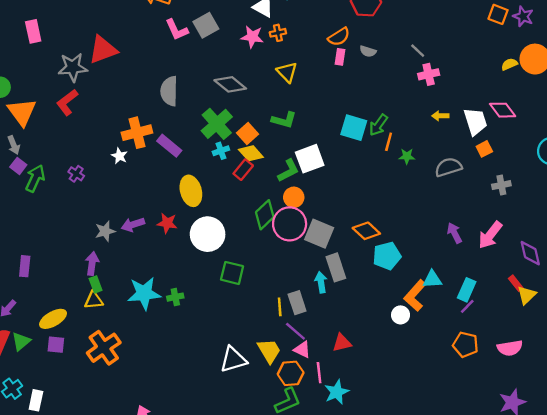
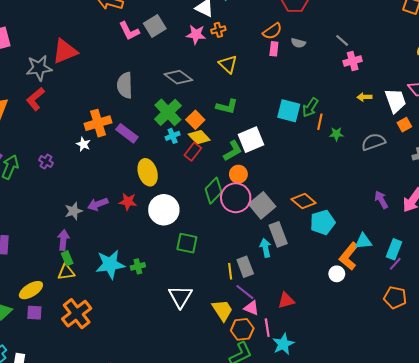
gray square: (319, 234) -> (262, 205), turned 30
white triangle: (233, 360) -> (180, 297), moved, turned -40

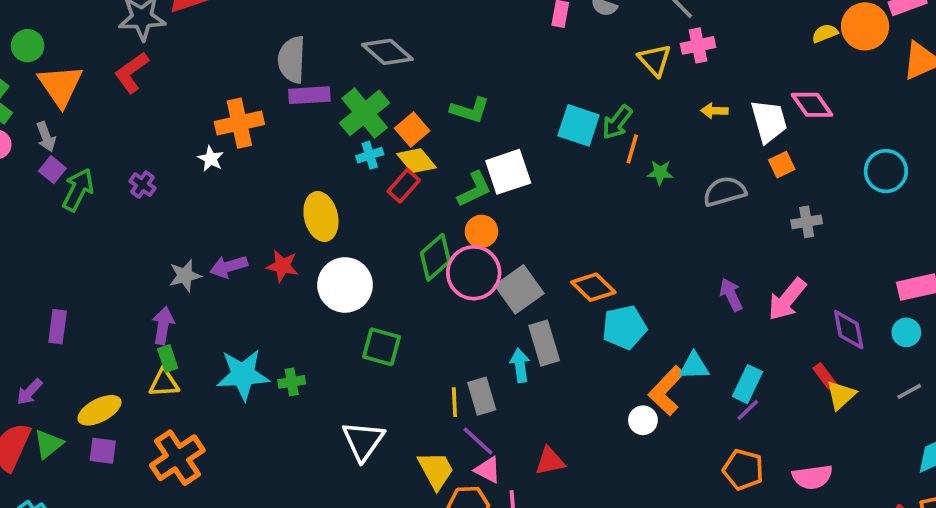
yellow triangle: (228, 64) -> (655, 60), moved
purple rectangle: (127, 133) -> (309, 95), moved, turned -45

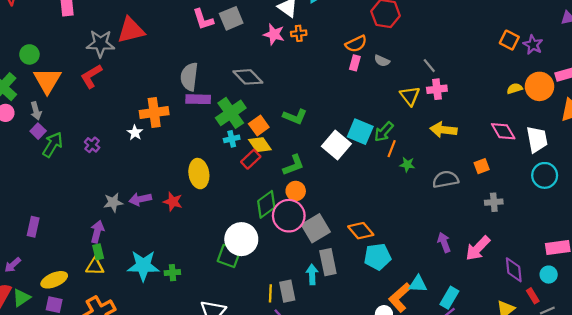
yellow arrow: (714, 111) -> (443, 130), size x1.6
white trapezoid: (769, 121) -> (537, 139), moved
white square: (508, 172) -> (336, 145), moved, turned -36
white circle: (345, 285) -> (241, 239), moved
red rectangle: (825, 376) -> (533, 296), moved

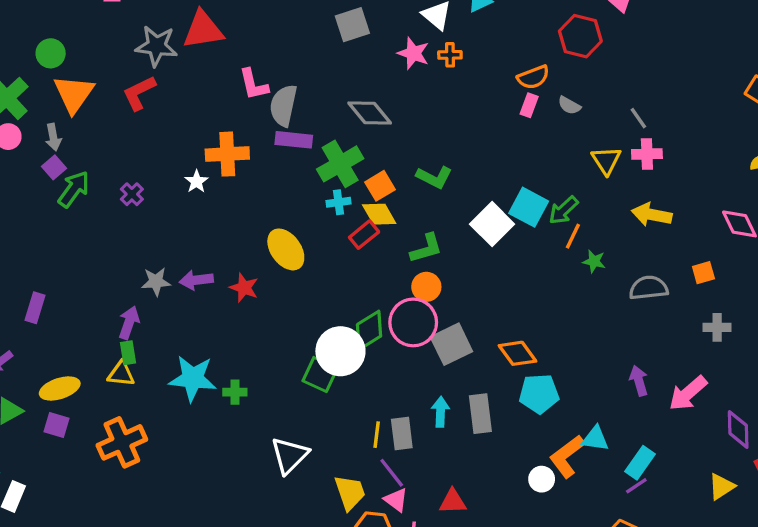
pink L-shape: (203, 19) -> (253, 84), moved
yellow ellipse: (199, 174) -> (286, 249), turned -32
green diamond: (266, 204) -> (369, 330), moved
gray rectangle: (328, 262) -> (480, 414), moved

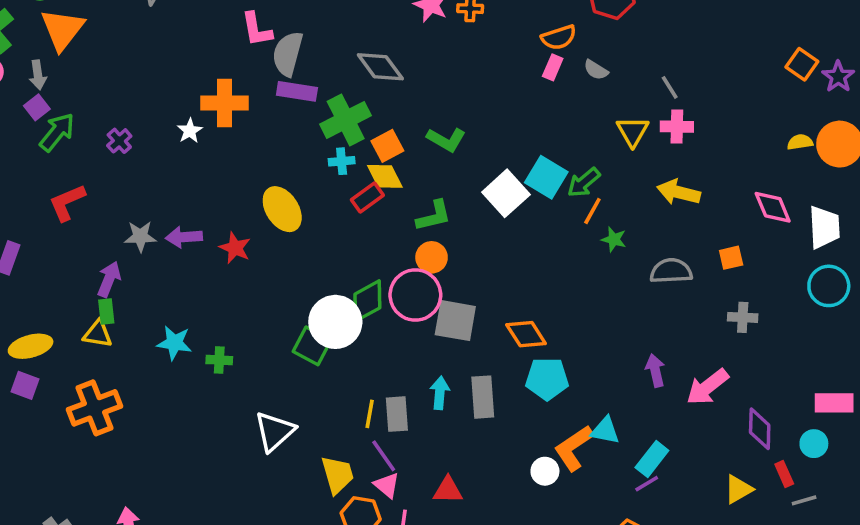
red L-shape: (139, 93) -> (67, 202), moved
gray square: (451, 344) -> (455, 321), turned 33
cyan star: (193, 378) -> (174, 343), size x0.7

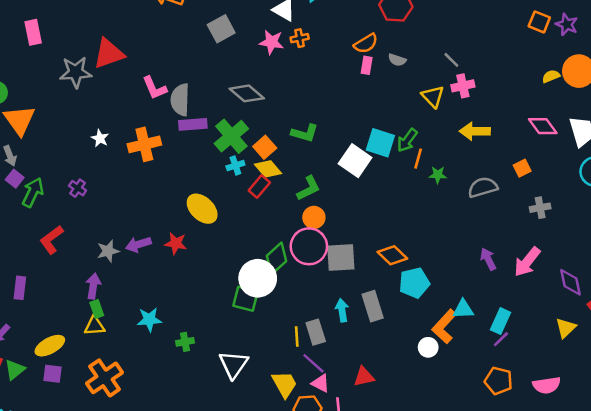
white star: (190, 131) -> (100, 138), moved
green cross: (219, 360) -> (185, 342), moved

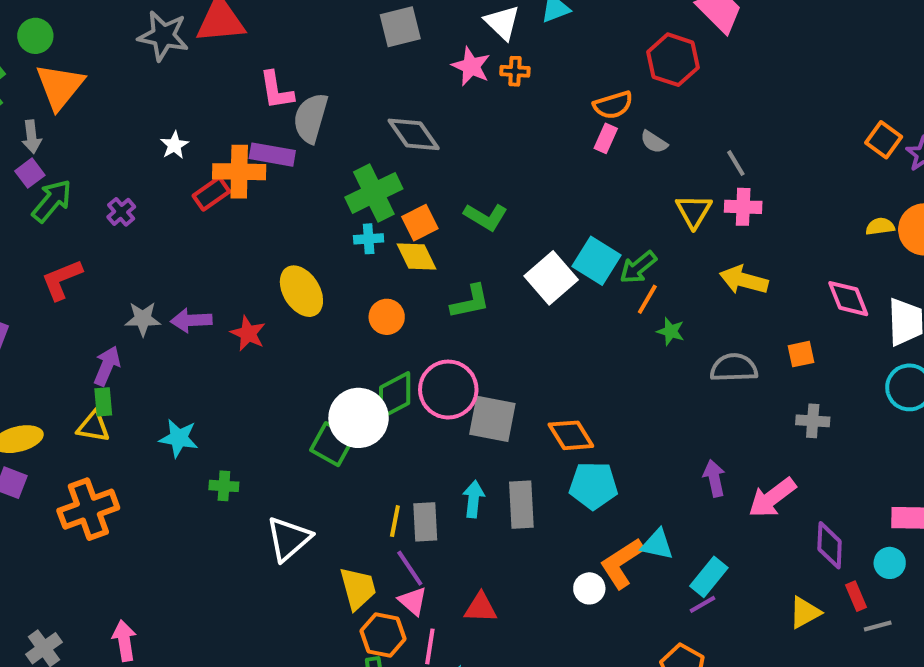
purple rectangle: (193, 124) -> (272, 155), moved
red rectangle: (259, 186) -> (211, 194), moved
orange circle: (314, 217) -> (387, 317), moved

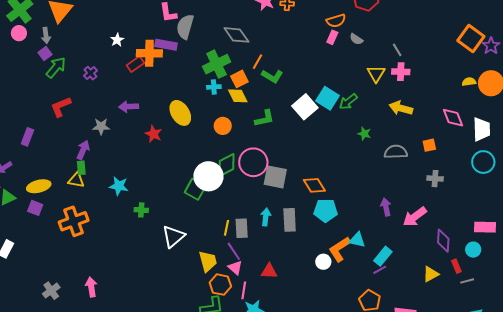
orange square: (884, 140) -> (471, 38), size x1.5
orange line: (647, 299) -> (257, 62), moved
purple arrow: (191, 320) -> (129, 107), moved

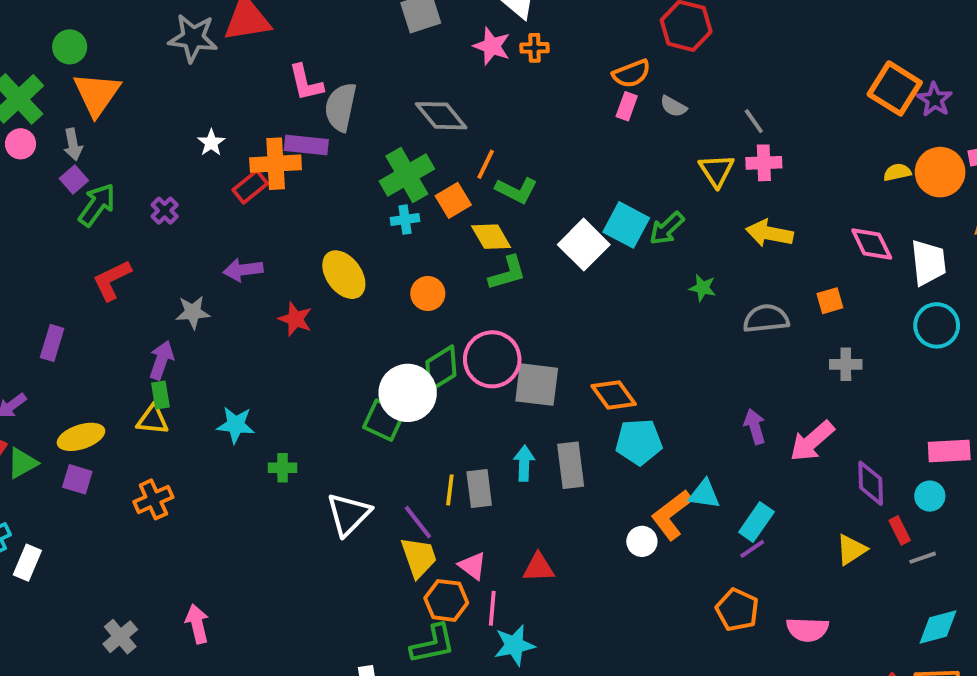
yellow diamond: (238, 96) -> (491, 237), moved
orange cross: (74, 221) -> (153, 499), size x0.7
purple line: (234, 251) -> (418, 522), moved

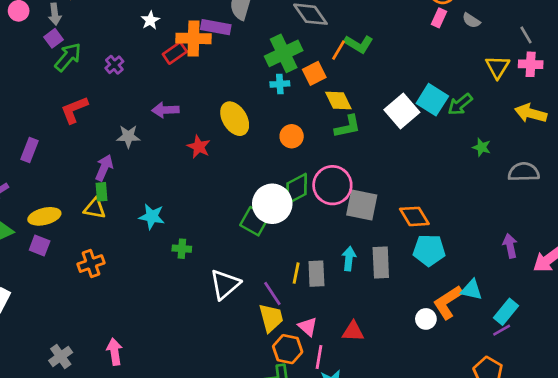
green L-shape: (516, 190) -> (359, 44), moved

